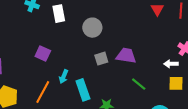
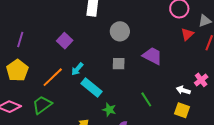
purple trapezoid: (126, 56) -> (152, 56), moved
cyan rectangle: (83, 90) -> (92, 88), turned -50

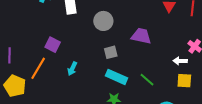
orange line: (53, 77) -> (38, 68), moved
cyan rectangle: (92, 88) -> (116, 77), moved

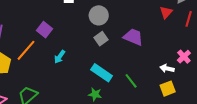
gray square: (111, 52) -> (101, 39), moved, turned -32
yellow square: (184, 81) -> (168, 89), turned -35

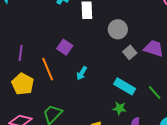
gray square: (101, 39) -> (130, 52), moved
orange line: (26, 50) -> (48, 69), turned -60

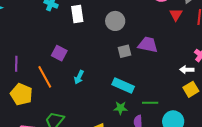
gray circle: (118, 29) -> (115, 21), moved
gray square: (130, 52) -> (124, 51), turned 32
green line: (155, 92) -> (150, 103), moved, turned -42

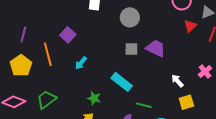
white arrow: (187, 70) -> (177, 81), moved, turned 32
green star: (120, 108) -> (94, 98), moved

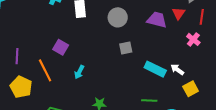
purple trapezoid: (156, 48) -> (157, 20), moved
pink cross: (205, 72) -> (193, 39), moved
cyan rectangle: (122, 82) -> (155, 69), moved

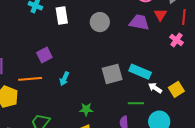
purple square: (61, 47) -> (44, 55), turned 35
gray square: (126, 48) -> (112, 74), moved, size x1.5
orange line: (45, 70) -> (30, 79), turned -65
white arrow: (177, 70) -> (155, 88), moved

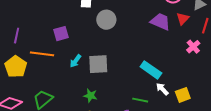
gray circle: (100, 22) -> (106, 20), moved
gray square: (112, 74) -> (98, 64), moved

